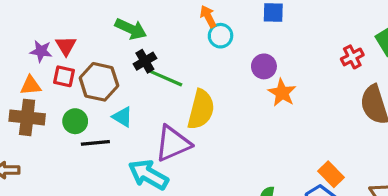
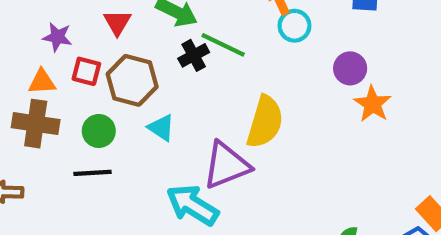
red triangle: (66, 46) -> (117, 22), moved
green line: (166, 78) -> (223, 45), moved
black line: (95, 143) -> (92, 173), moved

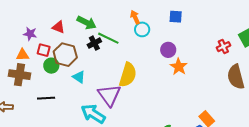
red triangle: (117, 22) -> (58, 27), turned -40
green circle: (99, 131) -> (51, 66), moved
purple triangle: (226, 165) -> (109, 95), turned -45

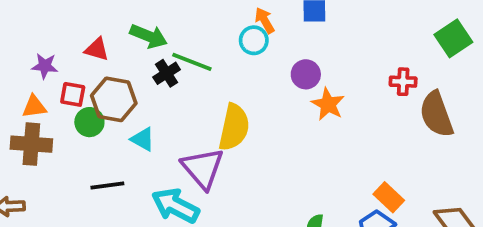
orange arrow: (135, 17) -> (265, 20), moved
red cross: (223, 47) -> (403, 82), moved, turned 32
black line: (46, 98) -> (107, 186), moved

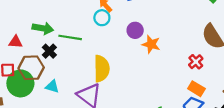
black cross: (167, 73) -> (49, 51), moved
red cross: (403, 82) -> (196, 62), moved, turned -32
green circle: (89, 122) -> (20, 83), size x1.6

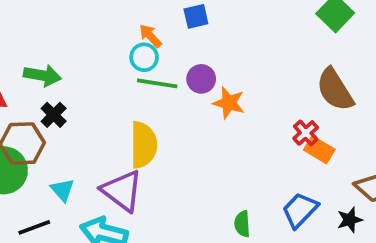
green line: (70, 37) -> (157, 83), moved
cyan triangle: (52, 86) -> (62, 190), moved, turned 32
orange rectangle: (196, 89) -> (319, 150), moved

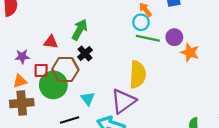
green arrow: (42, 75) -> (80, 30), turned -75
purple triangle: (122, 191) -> (123, 101), turned 44

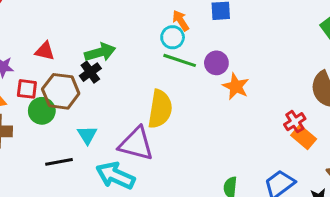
green arrow: (80, 30) -> (100, 52), moved, turned 40
green circle: (53, 85) -> (42, 111), size x0.7
purple triangle: (123, 101) -> (136, 144), turned 44

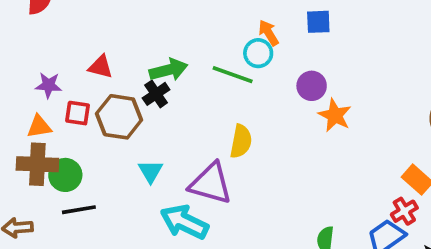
green line: (180, 60) -> (233, 75), moved
yellow semicircle: (160, 109) -> (241, 141), size x0.7
green circle: (42, 111) -> (65, 175), moved
red cross: (295, 122) -> (404, 211), moved
black line: (59, 162) -> (79, 210), moved

